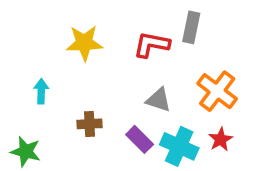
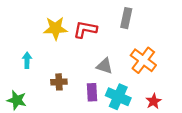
red L-shape: (152, 45) -> (85, 29), moved
purple rectangle: (140, 139) -> (92, 92), turned 42
red star: (221, 139) -> (154, 101), moved

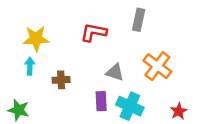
yellow star: (56, 28) -> (36, 39), moved
brown cross: (59, 82) -> (61, 80), moved
red star: (154, 101) -> (179, 111), moved

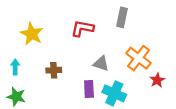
yellow star: (36, 39) -> (32, 34), turned 30
cyan arrow: (30, 66) -> (15, 67), moved
red star: (179, 111) -> (157, 80), moved

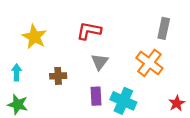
gray rectangle: (122, 17) -> (164, 28), moved
gray triangle: (101, 64) -> (100, 62), moved, turned 49
red star: (157, 80) -> (177, 103), moved

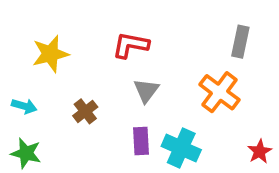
yellow star: (34, 37) -> (50, 54), turned 30
cyan arrow: (17, 72) -> (24, 106), turned 105
brown cross: (58, 76) -> (85, 111), turned -35

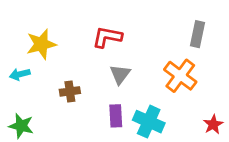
cyan arrow: (24, 106) -> (20, 74), moved, turned 150
brown cross: (85, 111) -> (70, 91), turned 30

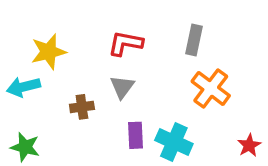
gray rectangle: (197, 34) -> (194, 40), moved
cyan arrow: (20, 74) -> (23, 87), size x1.4
gray triangle: (120, 74) -> (122, 87), moved

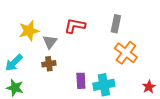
cyan arrow: (23, 87) -> (14, 63), moved, turned -30
gray triangle: (122, 87) -> (50, 42), moved
cyan cross: (174, 142) -> (104, 85), turned -35

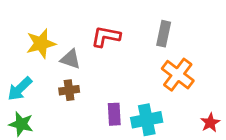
gray triangle: (50, 42) -> (70, 59), turned -49

